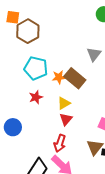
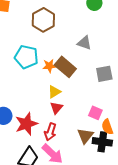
brown hexagon: (28, 31) -> (43, 20), moved
gray triangle: (94, 54) -> (84, 43), turned -49
red star: (36, 97) -> (26, 124), moved, size x1.6

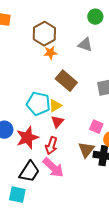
gray triangle: (84, 43) -> (85, 45), moved
cyan pentagon: (26, 57) -> (38, 104), moved
orange star: (49, 66) -> (50, 53), moved

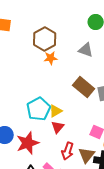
brown rectangle: (66, 81) -> (84, 87), moved
cyan pentagon: (38, 104) -> (39, 109), turned 30
red arrow: (51, 146) -> (68, 151), moved

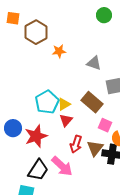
brown hexagon: (45, 39) -> (36, 32), moved
gray triangle: (86, 50) -> (94, 63), moved
brown rectangle: (84, 87) -> (92, 102), moved

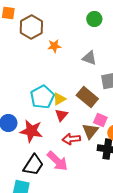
green circle: (104, 15) -> (94, 19), moved
red star: (36, 136) -> (31, 131), turned 30
red arrow: (76, 144) -> (71, 139), turned 66
brown triangle: (95, 148) -> (90, 131), moved

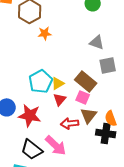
orange star: (54, 46) -> (45, 33), moved
gray triangle: (89, 58) -> (97, 42), moved
pink square: (100, 120) -> (83, 97), moved
black trapezoid: (33, 165) -> (32, 149), turned 95

